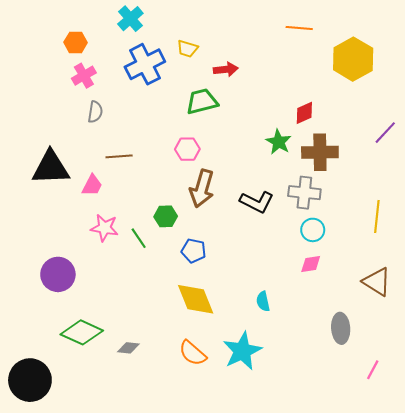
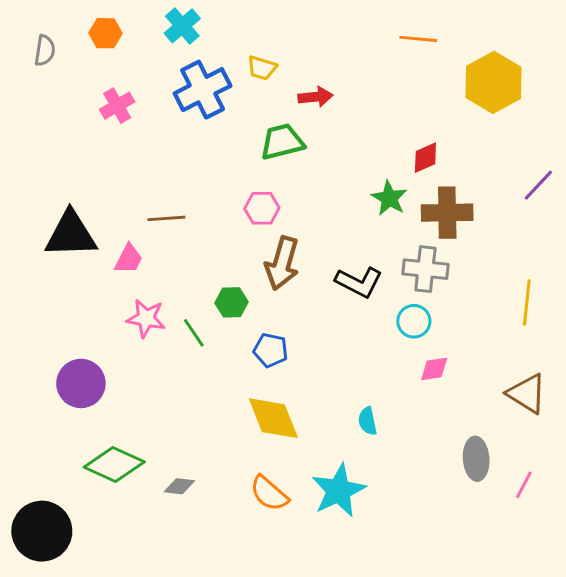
orange hexagon: (76, 42) -> (106, 33), moved
gray semicircle: (95, 112) -> (45, 51), moved
cyan circle: (313, 230) -> (414, 321), moved
pink line: (373, 370) -> (524, 485), moved

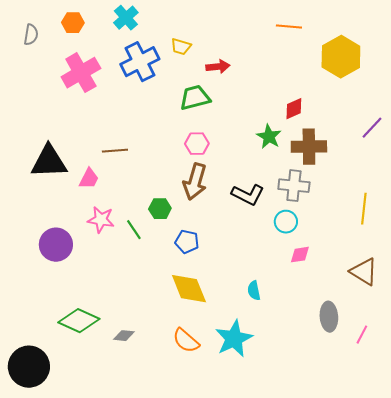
pink cross: (117, 106) -> (81, 73), size x1.6
pink hexagon: (262, 208) -> (197, 144), moved
purple circle: (81, 383) -> (56, 245), moved

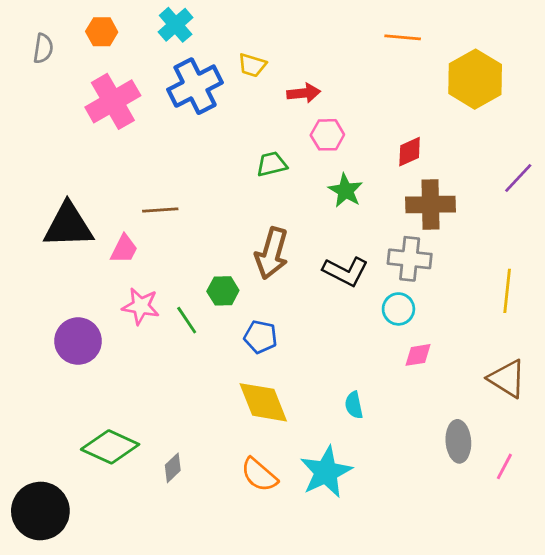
green trapezoid: (195, 98) -> (272, 164), moved, size x0.7
green star: (269, 137) -> (346, 191), moved
pink hexagon: (197, 144) -> (327, 135), moved
gray diamond: (124, 336) -> (173, 468), turned -50

